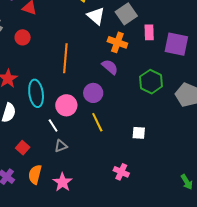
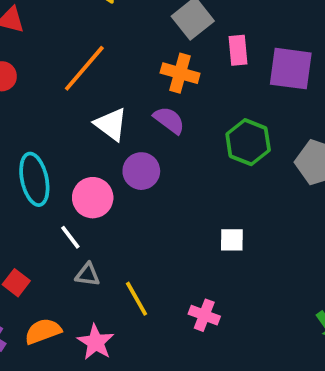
white triangle: (96, 16) -> (111, 124), moved
orange line: (65, 58) -> (84, 68), moved, turned 40
yellow line: (97, 122) -> (137, 299), moved
gray triangle: (61, 146) -> (88, 275), turned 32
orange semicircle: (35, 174) -> (43, 331), turned 60

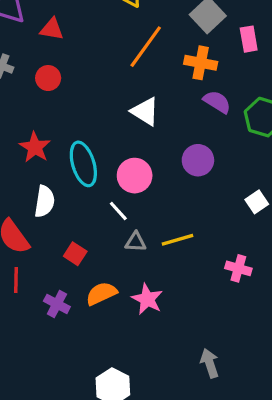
orange line: (84, 68) -> (146, 47), moved
purple semicircle: (169, 120) -> (217, 102), moved
purple circle: (141, 171) -> (198, 160), moved
white square: (232, 240) -> (257, 202), turned -30
yellow line: (137, 299) -> (178, 240), moved, turned -72

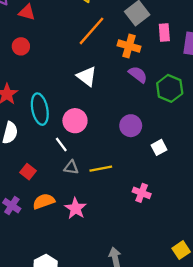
purple circle: (198, 160) -> (131, 126), moved

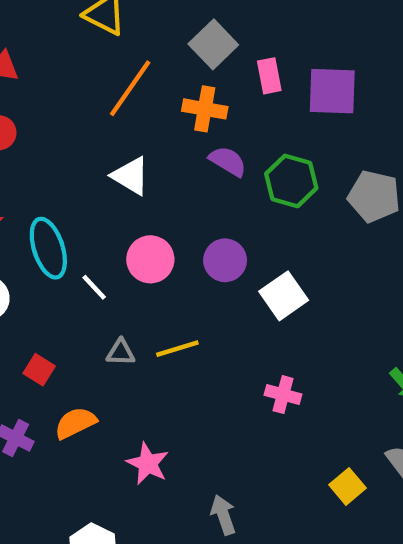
pink circle: (75, 121) -> (150, 259), moved
white line: (61, 145) -> (94, 287), moved
white square: (159, 147) -> (284, 296), size x1.5
pink cross: (142, 193) -> (283, 395), moved
pink star: (76, 208) -> (148, 464), moved

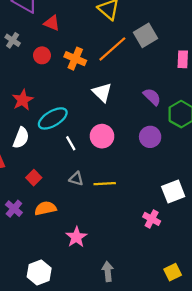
gray square: (213, 44) -> (146, 35), moved
orange cross: (205, 109) -> (75, 59), moved
cyan ellipse: (48, 248) -> (53, 118), turned 64
purple circle: (225, 260) -> (150, 137), moved
white square: (284, 296) -> (173, 191), moved

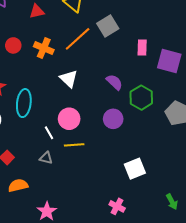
red triangle: (52, 23) -> (37, 11), moved, turned -35
cyan ellipse: (53, 118) -> (24, 103), turned -52
white line: (71, 143) -> (49, 133), moved
yellow line: (105, 184) -> (74, 145), moved
pink cross: (152, 219) -> (117, 206), moved

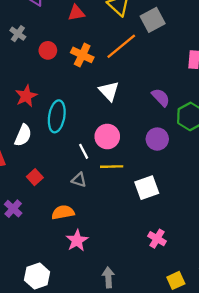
gray square: (108, 26) -> (153, 20), moved
white square: (135, 169) -> (147, 188), moved
orange semicircle: (18, 185) -> (63, 212), moved

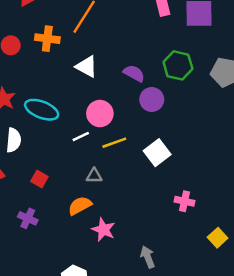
purple semicircle: (161, 97) -> (134, 73), moved
cyan ellipse: (57, 116) -> (42, 110), turned -60
white line: (84, 151) -> (81, 136), turned -70
gray triangle: (79, 180) -> (94, 176), moved

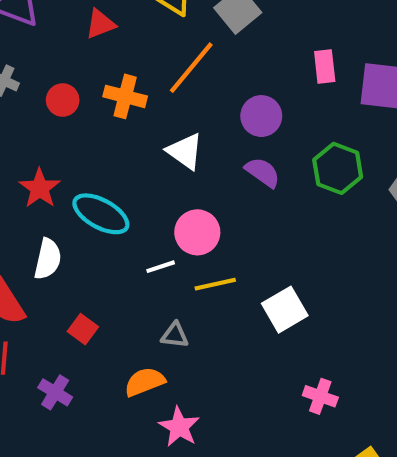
purple circle: (152, 99) -> (261, 116), moved

